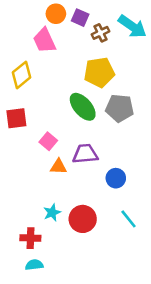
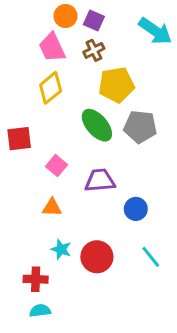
brown cross: (101, 33) -> (94, 50), moved
yellow diamond: (21, 75) -> (51, 88), moved
orange triangle: (58, 167) -> (52, 207), moved
cyan star: (52, 213) -> (61, 249), turned -30

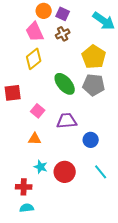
yellow pentagon: (116, 85) -> (94, 57), moved, turned -30

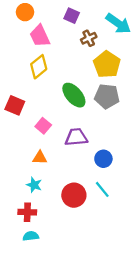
orange circle: (44, 11) -> (25, 12), moved
brown cross: (63, 34) -> (89, 38), moved
red square: (13, 93) -> (15, 105), turned 30
cyan star: (41, 167) -> (34, 185), moved
cyan line: (101, 172) -> (102, 189), moved

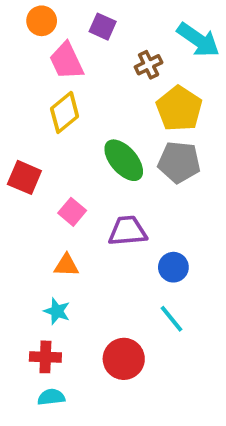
purple square: (72, 16) -> (103, 27), moved
red circle: (74, 195) -> (124, 359), moved

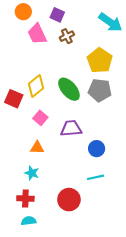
brown cross: (149, 65) -> (67, 36), moved
yellow diamond: (65, 112) -> (36, 86), moved
cyan line: (171, 319) -> (96, 177), turned -63

